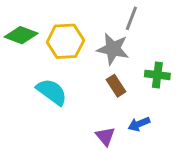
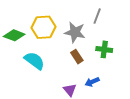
gray line: (131, 18) -> (97, 16), moved
green diamond: (21, 35) -> (14, 35), moved

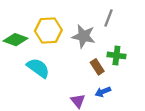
brown rectangle: (77, 57) -> (97, 67), moved

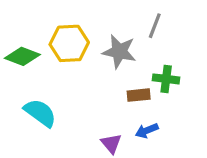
brown rectangle: (97, 67) -> (139, 95), turned -63
cyan semicircle: (38, 68) -> (40, 113), moved

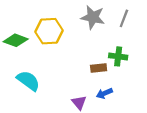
gray line: (155, 26) -> (124, 18), moved
gray star: (119, 52) -> (93, 17), moved

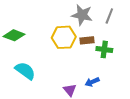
yellow hexagon: (49, 31) -> (64, 37), moved
brown rectangle: (99, 68) -> (87, 40), moved

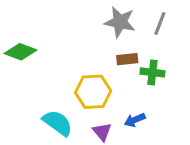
yellow hexagon: (64, 37) -> (93, 92), moved
cyan semicircle: (25, 71) -> (58, 123), moved

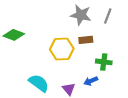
green cross: (152, 72) -> (104, 62), moved
yellow hexagon: (93, 92) -> (62, 49), moved

